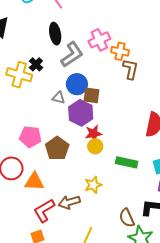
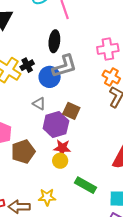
pink cross: (99, 40) -> (108, 49), moved
blue circle: (77, 84) -> (50, 77), moved

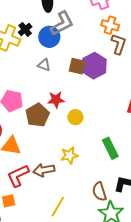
purple hexagon: (56, 125) -> (94, 66), moved
red star: (62, 148) -> (56, 100), moved
green rectangle: (86, 185) -> (110, 148), moved, turned 45

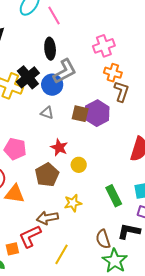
black cross: (25, 29) -> (28, 77), size x1.6
red star: (56, 100) -> (59, 147), turned 30
brown pentagon: (37, 115) -> (47, 175), moved
red L-shape: (18, 176) -> (30, 236), moved

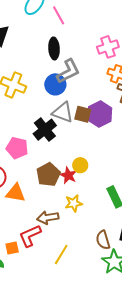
black cross: (28, 77) -> (45, 130), moved
gray triangle: (47, 113) -> (63, 112), moved, size x1.6
red star: (59, 147) -> (68, 175), moved

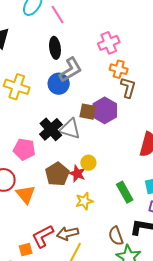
gray triangle: (63, 112) -> (70, 129), moved
orange triangle: (16, 193) -> (26, 194), turned 45
brown arrow: (48, 218) -> (68, 233), moved

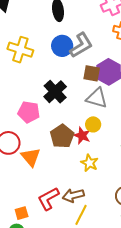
gray L-shape: (71, 70) -> (81, 45), moved
gray triangle: (70, 129) -> (97, 98), moved
yellow star: (84, 201) -> (89, 163), turned -30
orange square: (26, 250) -> (22, 213), moved

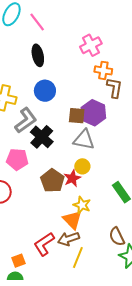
gray L-shape: (81, 45) -> (26, 120), moved
red star: (82, 135) -> (72, 178), turned 30
orange triangle: (31, 157) -> (72, 220), moved

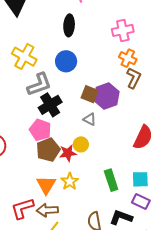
gray triangle: (84, 140) -> (90, 119), size x0.6
pink pentagon: (17, 159) -> (40, 130), moved
orange triangle: (72, 220) -> (46, 185), moved

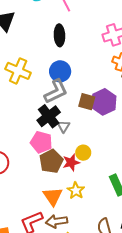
gray L-shape: (39, 84) -> (56, 91), moved
gray triangle: (90, 119) -> (64, 126), moved, turned 40

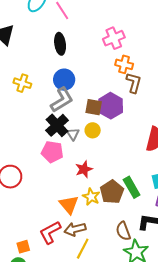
yellow cross: (18, 71) -> (22, 83), size x0.7
yellow circle: (83, 153) -> (93, 130), moved
brown pentagon: (51, 161) -> (112, 192), moved

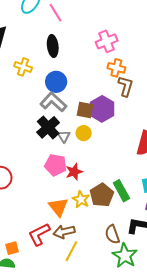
yellow cross: (22, 83) -> (23, 67), moved
gray L-shape: (62, 100) -> (53, 102), turned -108
pink pentagon: (52, 152) -> (56, 165), moved

